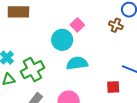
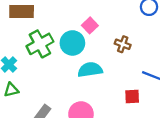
brown cross: (116, 25) -> (123, 44), moved
green cross: (33, 70) -> (40, 44), moved

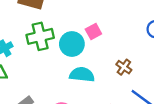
brown cross: (123, 44) -> (124, 67), moved

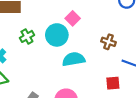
green cross: (40, 36) -> (27, 36), size x0.6

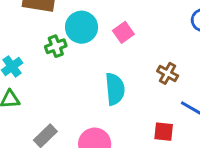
cyan circle: (57, 35) -> (82, 27), moved
cyan semicircle: (74, 59) -> (115, 89), turned 85

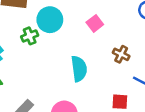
pink square: (123, 32) -> (95, 23), moved

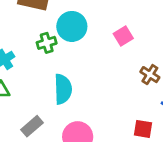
cyan semicircle: (79, 69) -> (63, 89), moved

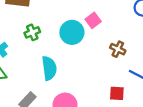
cyan circle: (72, 26) -> (72, 32), moved

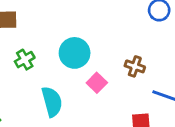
pink square: (93, 20) -> (97, 83), moved

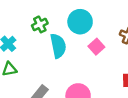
cyan semicircle: (52, 102) -> (58, 46), moved

